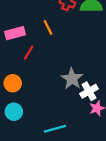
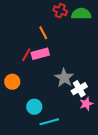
pink rectangle: (15, 33) -> (40, 54), moved
cyan circle: (14, 112) -> (34, 107), moved

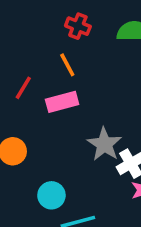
red cross: (60, 11) -> (78, 26), moved
red line: (26, 55) -> (23, 88), moved

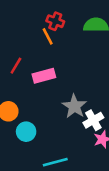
orange line: (67, 65) -> (48, 36), moved
cyan circle: (51, 195) -> (26, 132), moved

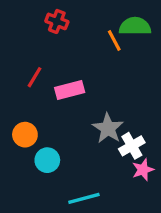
red cross: (55, 21) -> (57, 21), moved
orange line: (48, 36) -> (114, 41), moved

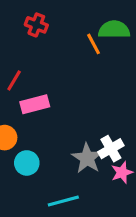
pink rectangle: (70, 90) -> (35, 104), moved
gray star: (108, 128) -> (87, 158), moved

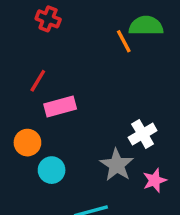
red cross: (36, 25) -> (48, 19), moved
white cross: (111, 149) -> (143, 134), moved

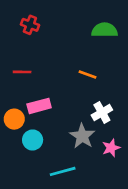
orange line: (124, 41) -> (88, 75), moved, turned -42
red line: (38, 81) -> (22, 72), turned 60
pink rectangle: (60, 107) -> (39, 106), moved

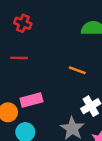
red line: (22, 72) -> (19, 58), moved

